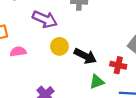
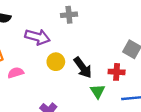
black arrow: (85, 56) -> (83, 68), turned 35
green triangle: (97, 82) -> (98, 91), turned -35

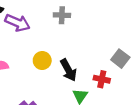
purple arrow: (37, 37) -> (17, 23), moved

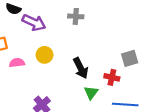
gray square: (120, 59) -> (130, 58), turned 35
yellow circle: (42, 61) -> (45, 55), moved

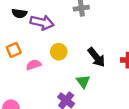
green triangle: (91, 93) -> (83, 81), moved

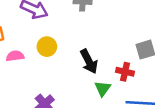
green triangle: (83, 81) -> (103, 89), moved

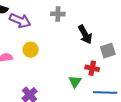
black arrow: (89, 61) -> (85, 34), moved

